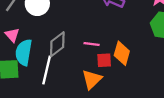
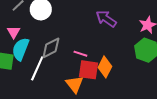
red square: (104, 60) -> (88, 70), size x1.5
orange triangle: (92, 79) -> (75, 84), turned -36

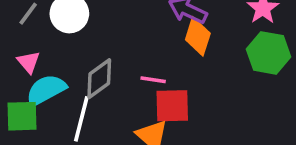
cyan semicircle: (21, 49) -> (46, 90), turned 50
orange diamond: (105, 67) -> (198, 36), moved

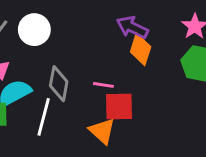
gray diamond: (99, 79) -> (59, 84), turned -44

